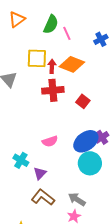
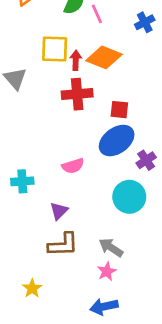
red square: (83, 101) -> (119, 110), turned -32
blue ellipse: (86, 141) -> (117, 141), moved
cyan cross: (21, 160) -> (22, 181), moved, turned -35
brown L-shape: (43, 197) -> (63, 245), turned 140

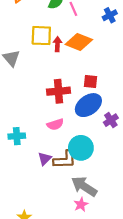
red cross: (77, 94) -> (58, 91), moved
cyan circle: (129, 197) -> (81, 148), moved
brown L-shape: (63, 245) -> (65, 160), moved
gray arrow: (111, 247) -> (84, 186), size x1.4

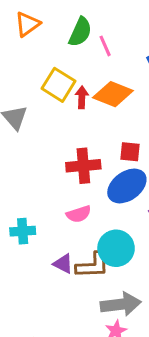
yellow square: (41, 36) -> (58, 85), turned 30
purple triangle: (45, 159) -> (63, 264), turned -48
gray arrow: (84, 186) -> (121, 304), turned 140

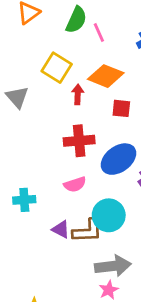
red arrow: (82, 97) -> (78, 94), moved
red square: (130, 152) -> (121, 108), moved

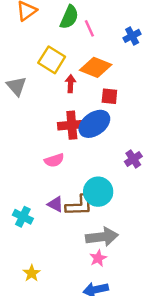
blue ellipse: (119, 159) -> (94, 124), moved
pink semicircle: (75, 184) -> (54, 160), moved
cyan cross: (24, 200) -> (23, 217), moved, turned 30

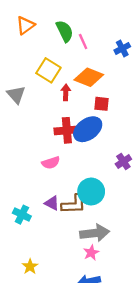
green semicircle: (69, 17) -> (65, 31), turned -50

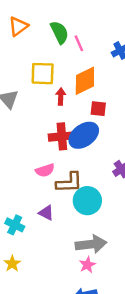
yellow square: (48, 70) -> (43, 74), turned -30
orange diamond: (89, 77) -> (85, 81), turned -48
brown L-shape: (74, 204) -> (69, 182), moved
yellow star: (30, 266) -> (12, 264), moved

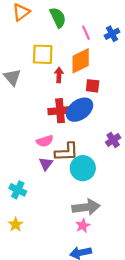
pink line: (79, 43) -> (86, 33), moved
purple triangle: (46, 213) -> (46, 164), moved, turned 40

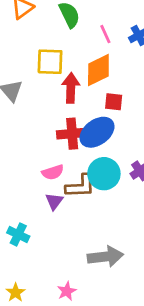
red arrow: (59, 75) -> (71, 88), size x1.5
cyan circle: (83, 168) -> (104, 174), moved
yellow star: (16, 225) -> (15, 293), moved
pink star: (83, 226) -> (67, 291), moved

